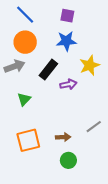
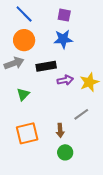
yellow star: (90, 65) -> (89, 82), moved
black rectangle: (48, 70) -> (46, 66), turned 42
gray line: (94, 127) -> (81, 114), moved
brown arrow: (63, 137) -> (60, 130), turned 88

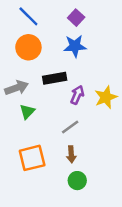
purple square: (64, 15) -> (76, 18), turned 32
gray arrow: (14, 63) -> (17, 88), moved
purple arrow: (65, 80) -> (77, 95), turned -56
gray line: (81, 114) -> (70, 127), moved

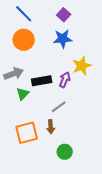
black rectangle: (55, 78) -> (42, 81), moved
yellow star: (106, 97) -> (82, 66), moved
brown arrow: (71, 154) -> (51, 127), moved

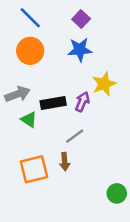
green triangle: (23, 94) -> (29, 120), turned -40
green circle: (65, 152) -> (117, 193), moved

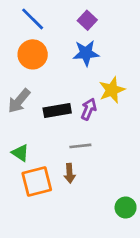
gray arrow: (17, 94) -> (19, 101), turned 150
green triangle: (29, 120) -> (20, 153), moved
gray line: (75, 136) -> (80, 146), turned 30

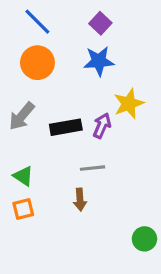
orange square: (37, 182) -> (23, 209), moved, size x0.6

